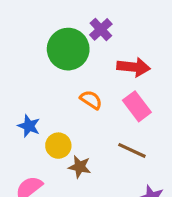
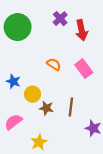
green circle: (68, 49) -> (18, 27), moved
red arrow: (134, 67) -> (82, 30), moved, turned 72
brown line: (132, 150) -> (71, 107), moved, turned 72

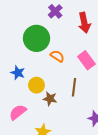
purple cross: (60, 19) -> (55, 11), moved
green circle: (18, 27) -> (36, 38), moved
brown line: (71, 107) -> (74, 87), moved

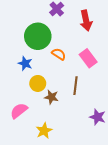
blue star: (18, 73) -> (25, 64), moved

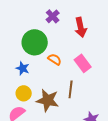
yellow circle: (38, 83) -> (24, 93), moved
brown star: (51, 97) -> (48, 100), size x1.6

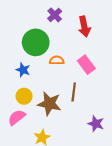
orange semicircle: (55, 59) -> (57, 60), turned -32

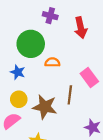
purple cross: (55, 15) -> (50, 16), turned -32
pink rectangle: (86, 65) -> (89, 78), moved

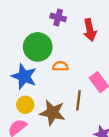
blue star: (18, 72) -> (24, 76), size x1.6

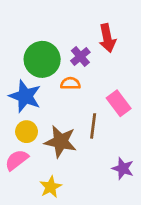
purple cross: (58, 17) -> (80, 57), moved, turned 35

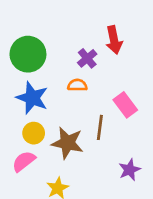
green circle: (42, 59) -> (28, 54), moved
purple star: (123, 168) -> (129, 170), turned 30

